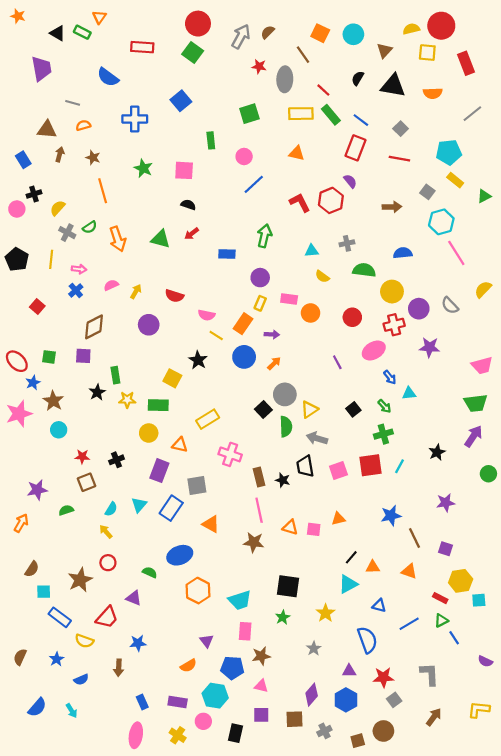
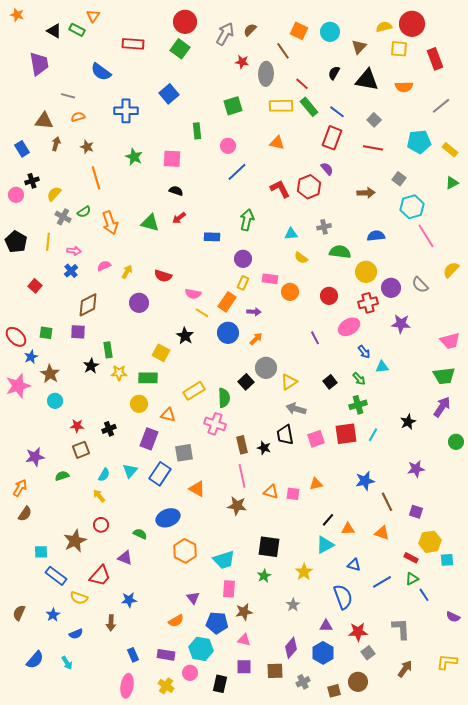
yellow rectangle: (455, 180) -> (450, 150), moved
green semicircle: (286, 427) -> (224, 398), moved
brown semicircle: (32, 569) -> (25, 514), moved

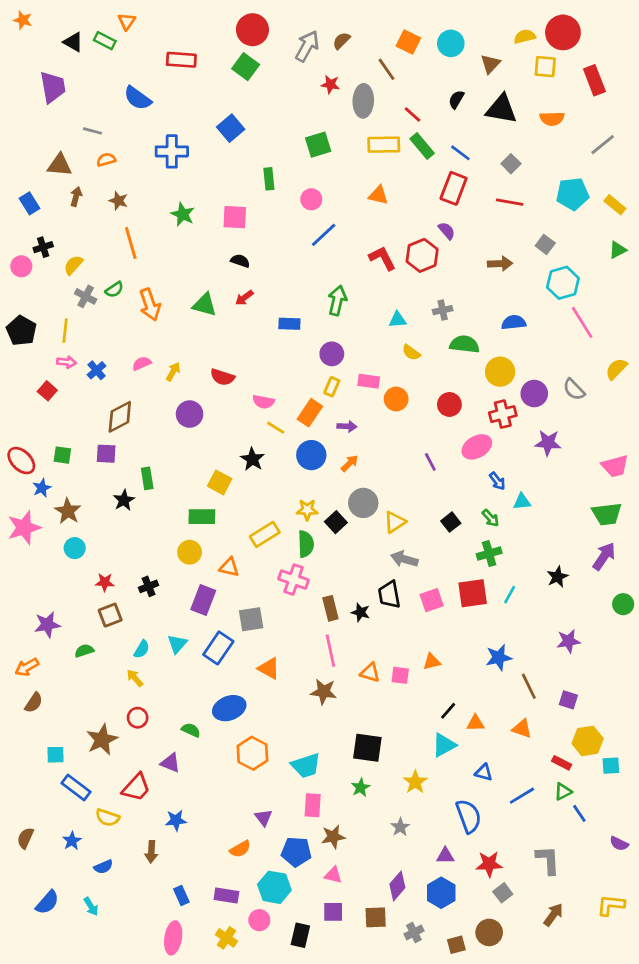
pink arrow: (74, 251) -> (66, 362), moved
yellow star: (119, 373) -> (307, 510), moved
orange arrow: (20, 488) -> (27, 667), turned -150

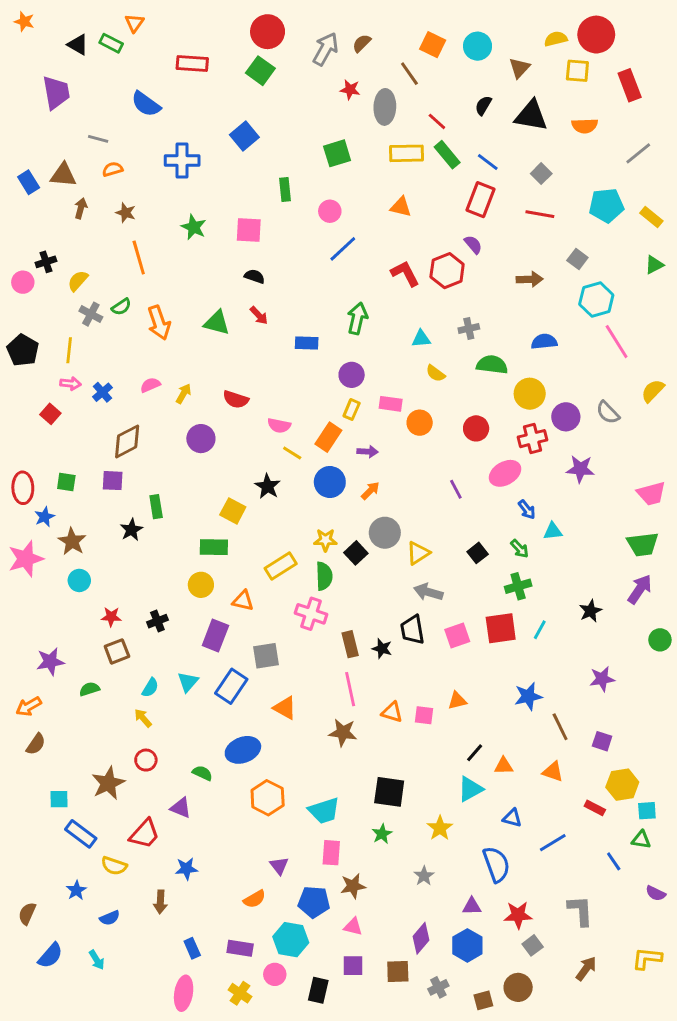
blue rectangle: (30, 203) -> (29, 182), moved
red arrow: (244, 298) -> (259, 315), turned -96
red ellipse: (21, 461) -> (23, 488), turned 44
green triangle: (563, 792) -> (641, 840), moved, turned 36
brown semicircle: (25, 838) -> (27, 914), moved

